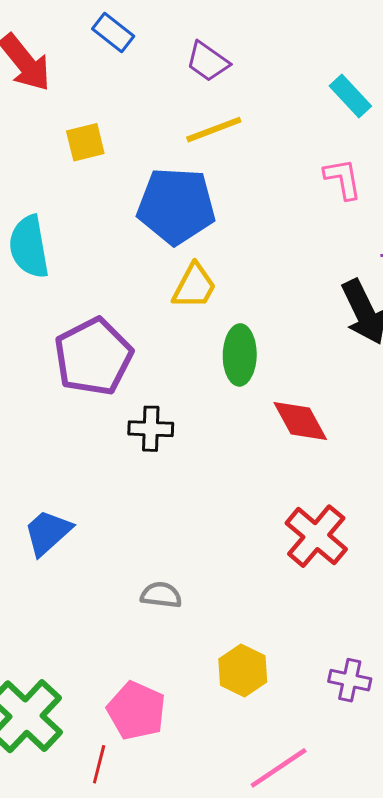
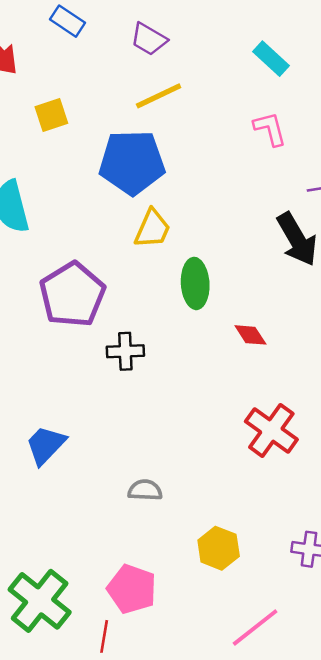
red diamond: (300, 421) -> (250, 335), size x0.7

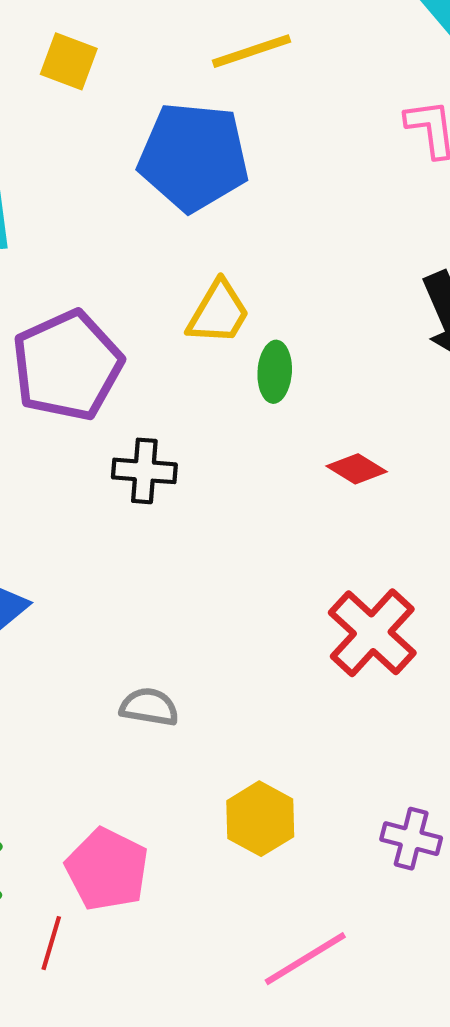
yellow square: (51, 115) -> (69, 61), turned 32
yellow trapezoid: (152, 229) -> (218, 313), moved
green ellipse: (195, 283) -> (275, 372), size x0.7
red diamond: (250, 335) -> (357, 469), turned -32

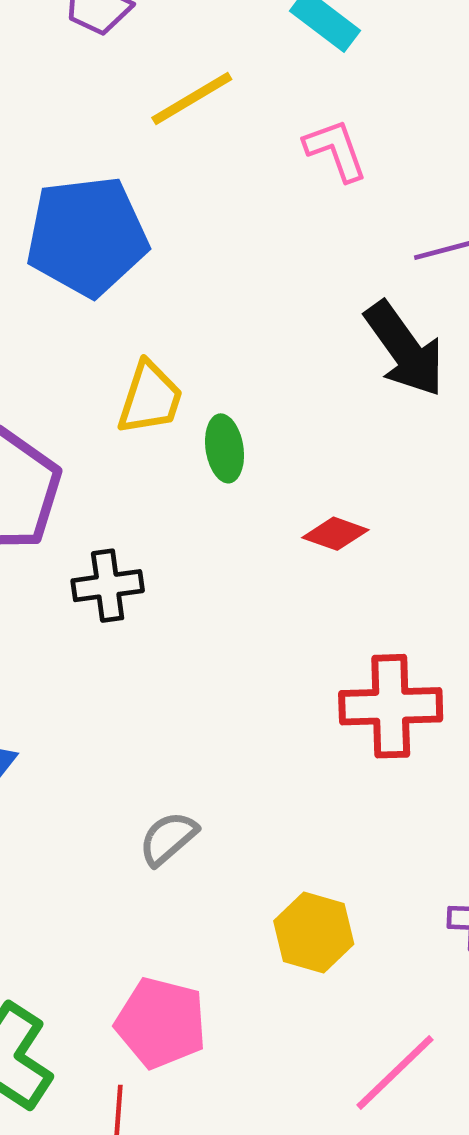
yellow line: (251, 51) -> (192, 99), moved
red cross: (372, 633) -> (391, 706), turned -32
gray semicircle: (149, 707) -> (168, 838), turned -38

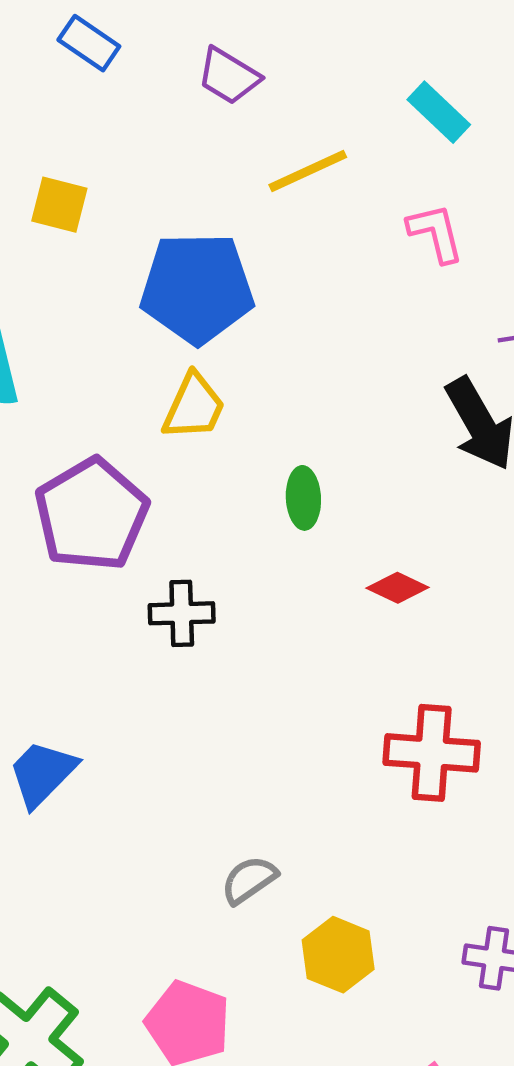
yellow trapezoid: (150, 398) -> (194, 407), moved
gray semicircle: (168, 838) -> (249, 880), moved

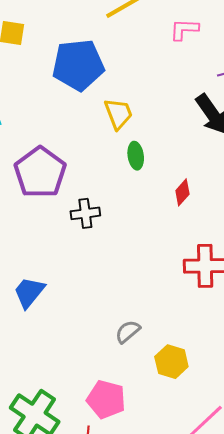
pink L-shape: (436, 233) -> (184, 29), turned -68
yellow trapezoid: (194, 407) -> (119, 114), moved, turned -40
red diamond: (398, 588) -> (182, 192), turned -68

